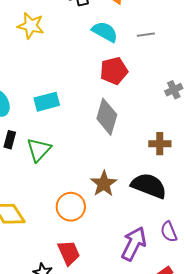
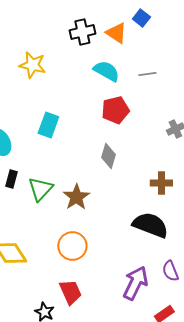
cyan rectangle: (47, 102) -> (48, 125), moved, turned -55
gray diamond: (107, 117) -> (108, 156), size x0.7
brown star: (104, 184) -> (76, 197), moved

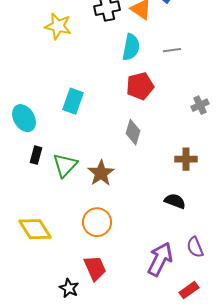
yellow star: (32, 65) -> (58, 26), moved
cyan semicircle: (106, 71) -> (131, 47), turned 72
black semicircle: (150, 225) -> (175, 201), size x0.6

